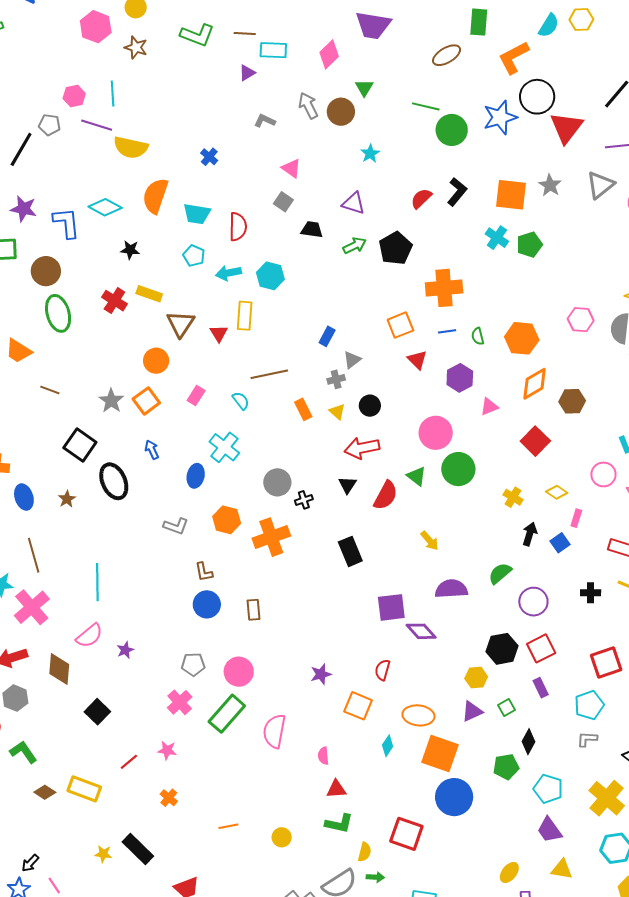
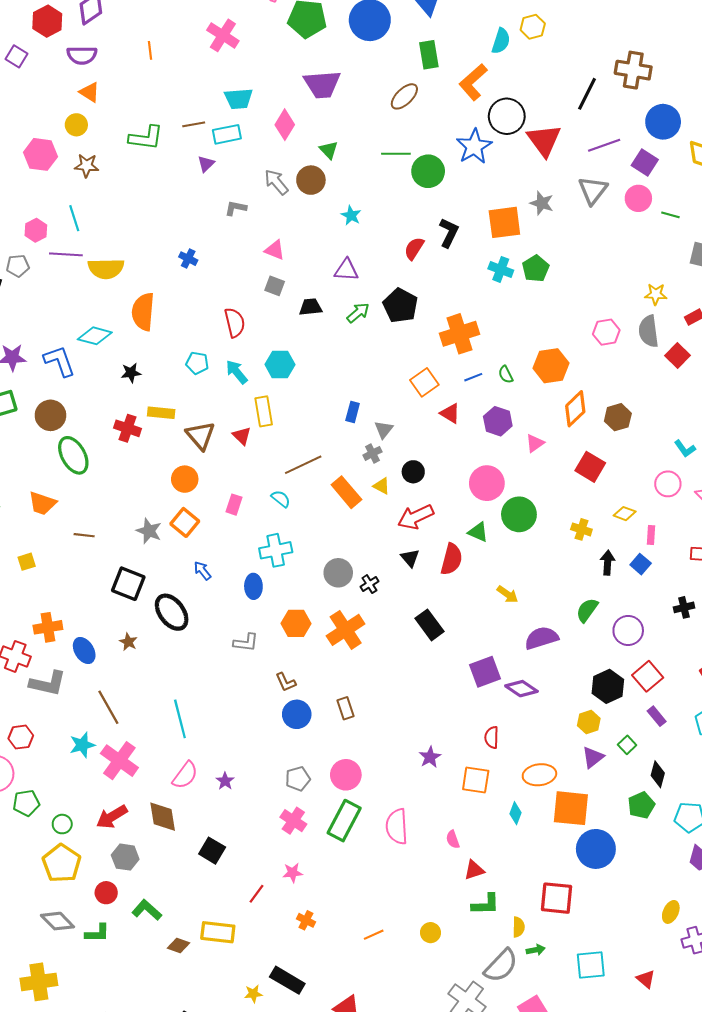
cyan trapezoid: (197, 214) -> (239, 99), moved
cyan arrow: (229, 273) -> (237, 372), turned 75
orange rectangle: (303, 409) -> (346, 492), size x1.4
cyan cross: (224, 447) -> (276, 550), turned -36

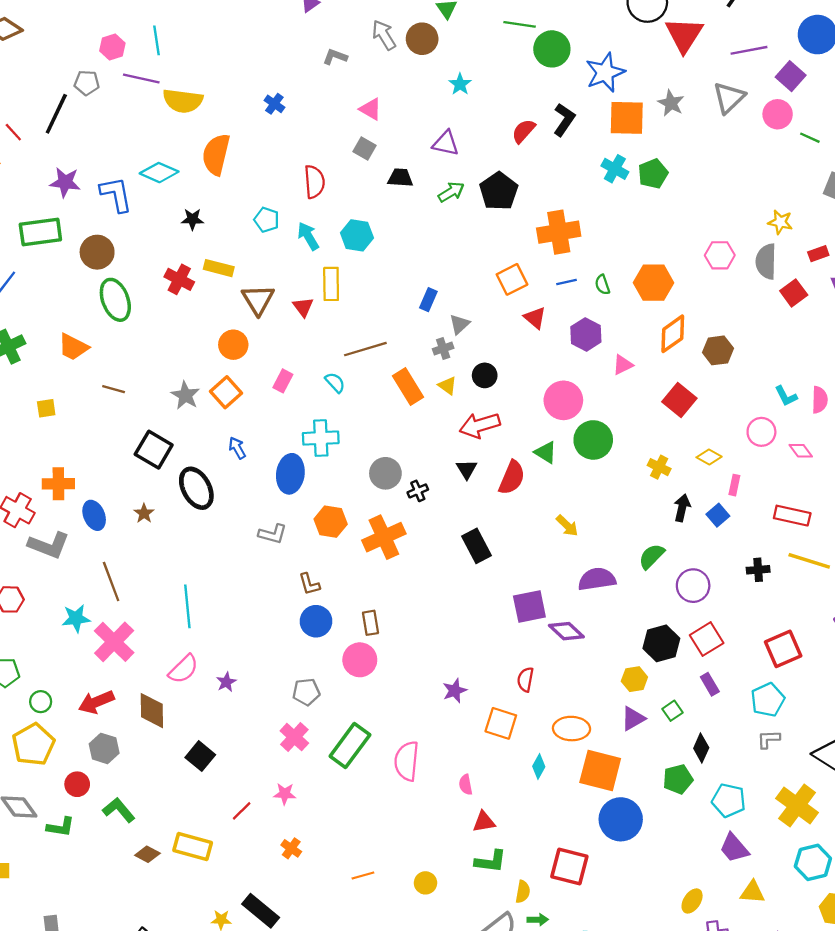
blue star: (474, 146) -> (605, 72), moved
blue ellipse: (253, 586) -> (290, 474), size x1.4
pink circle: (346, 775) -> (360, 660), moved

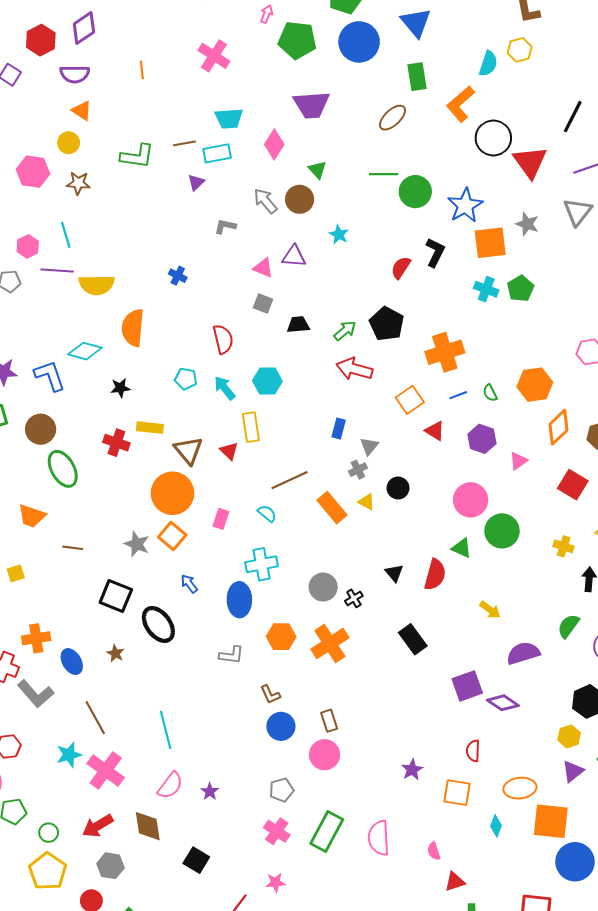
purple triangle: (446, 143) -> (294, 256), moved
orange circle: (233, 345) -> (172, 493), size x1.6
red arrow: (480, 425) -> (354, 369), moved, turned 40
gray L-shape: (49, 545) -> (36, 694), turned 36

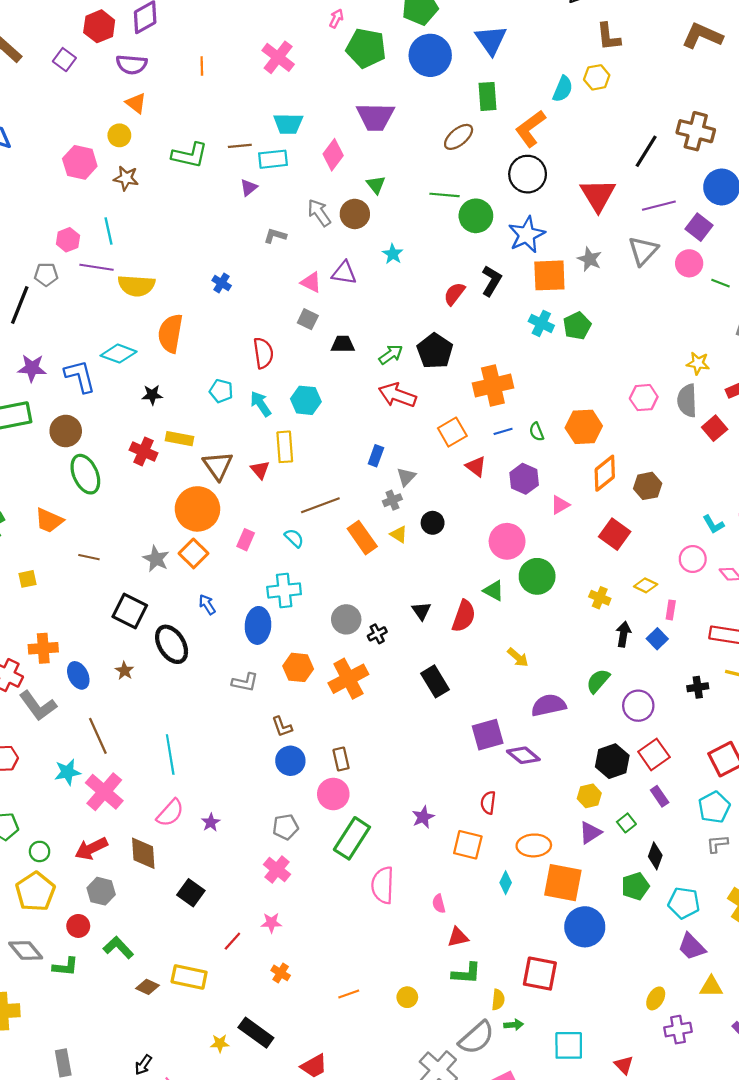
black circle: (493, 138) -> (528, 174), moved
green rectangle: (327, 832) -> (352, 838), moved

